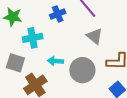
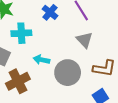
blue cross: (58, 14) -> (50, 12), turned -35

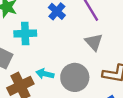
cyan arrow: (41, 60) -> (45, 74), moved

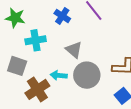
gray triangle: (94, 42) -> (74, 50), moved

